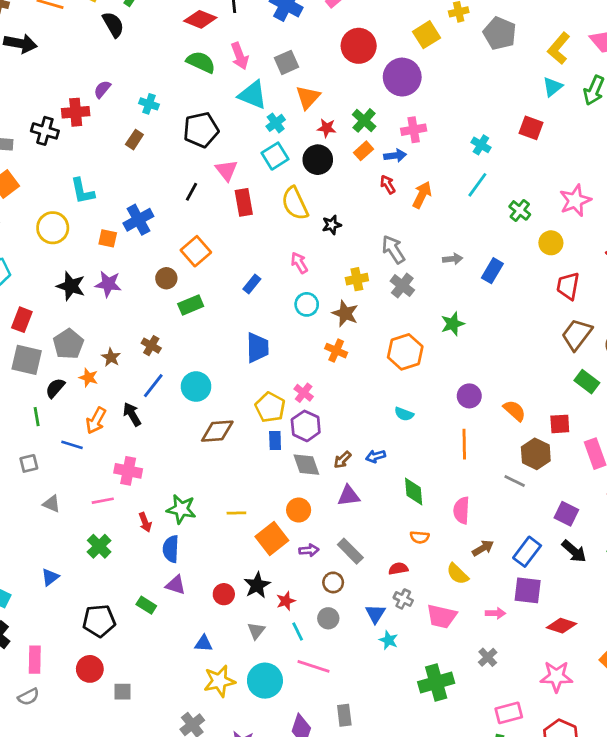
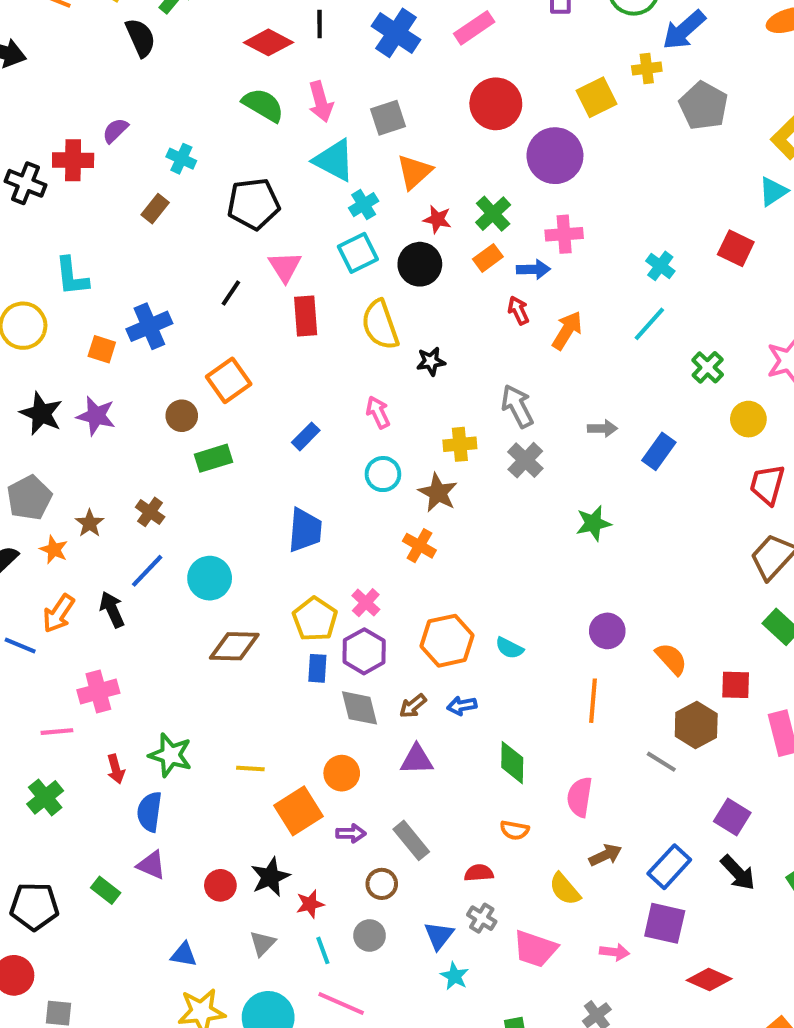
orange hexagon: (405, 352) -> (447, 641), moved
pink cross: (128, 471) -> (98, 692), turned -32

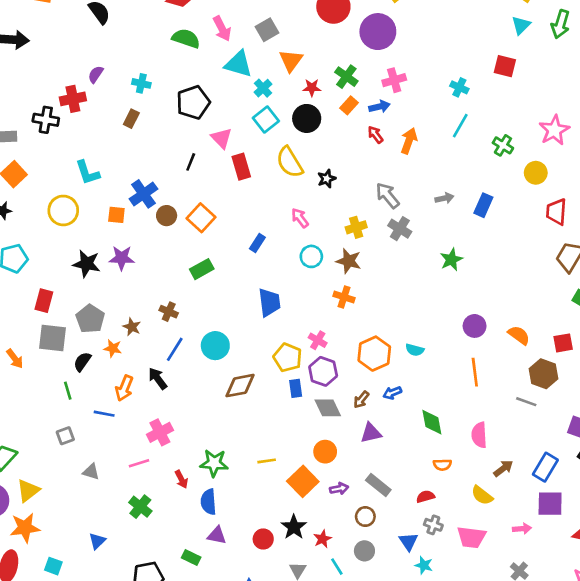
brown circle: (182, 416) -> (167, 216), moved

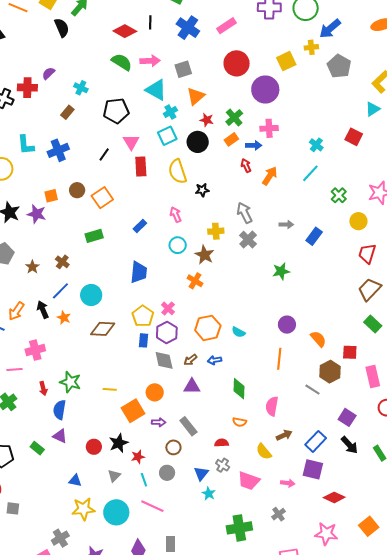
pink arrow: (222, 29) -> (150, 61), turned -78
blue cross: (143, 194) -> (58, 150), moved
orange square: (116, 215) -> (51, 196), moved, turned -32
orange star: (113, 348) -> (64, 318), moved

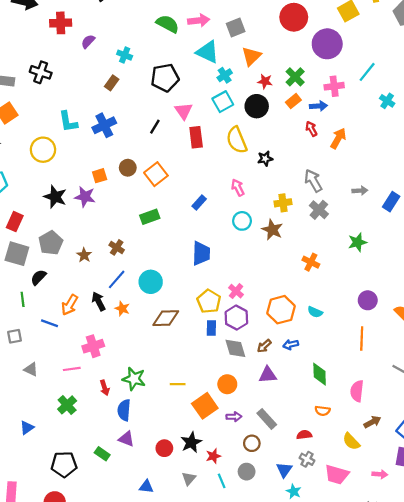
red cross: (27, 88) -> (61, 23), moved
cyan line: (310, 173) -> (367, 72), moved
orange cross: (195, 281) -> (311, 262), moved

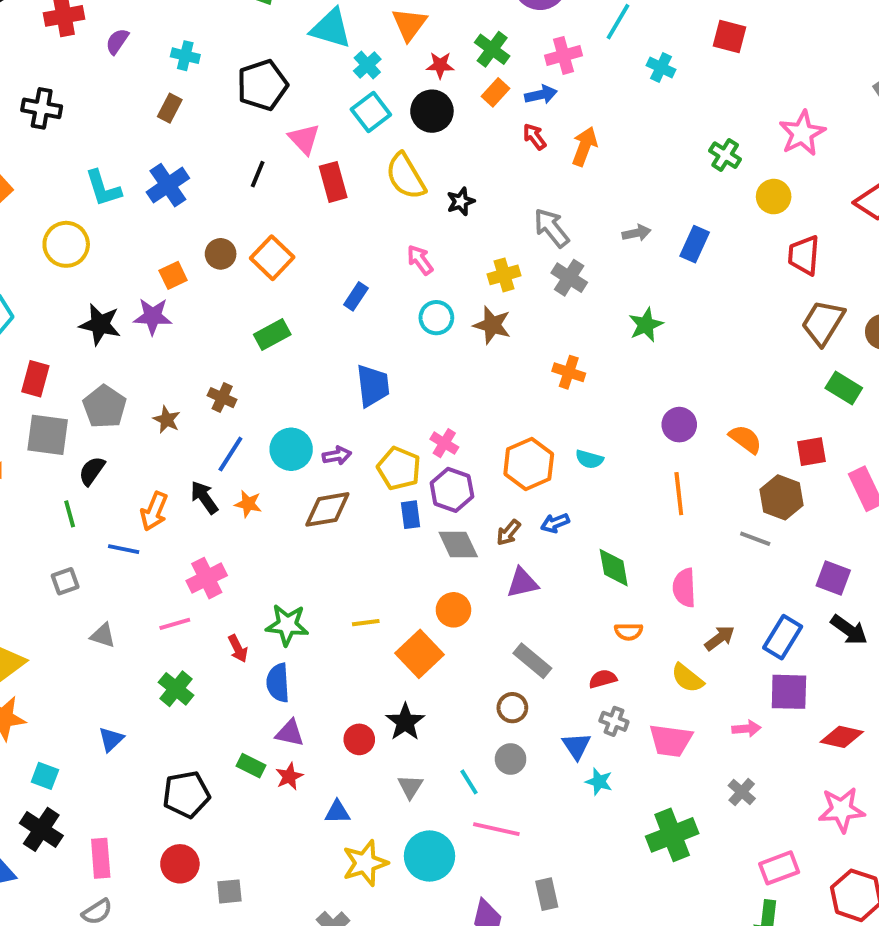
purple arrow: (234, 417) -> (337, 455), moved
red star: (213, 456) -> (289, 776), moved

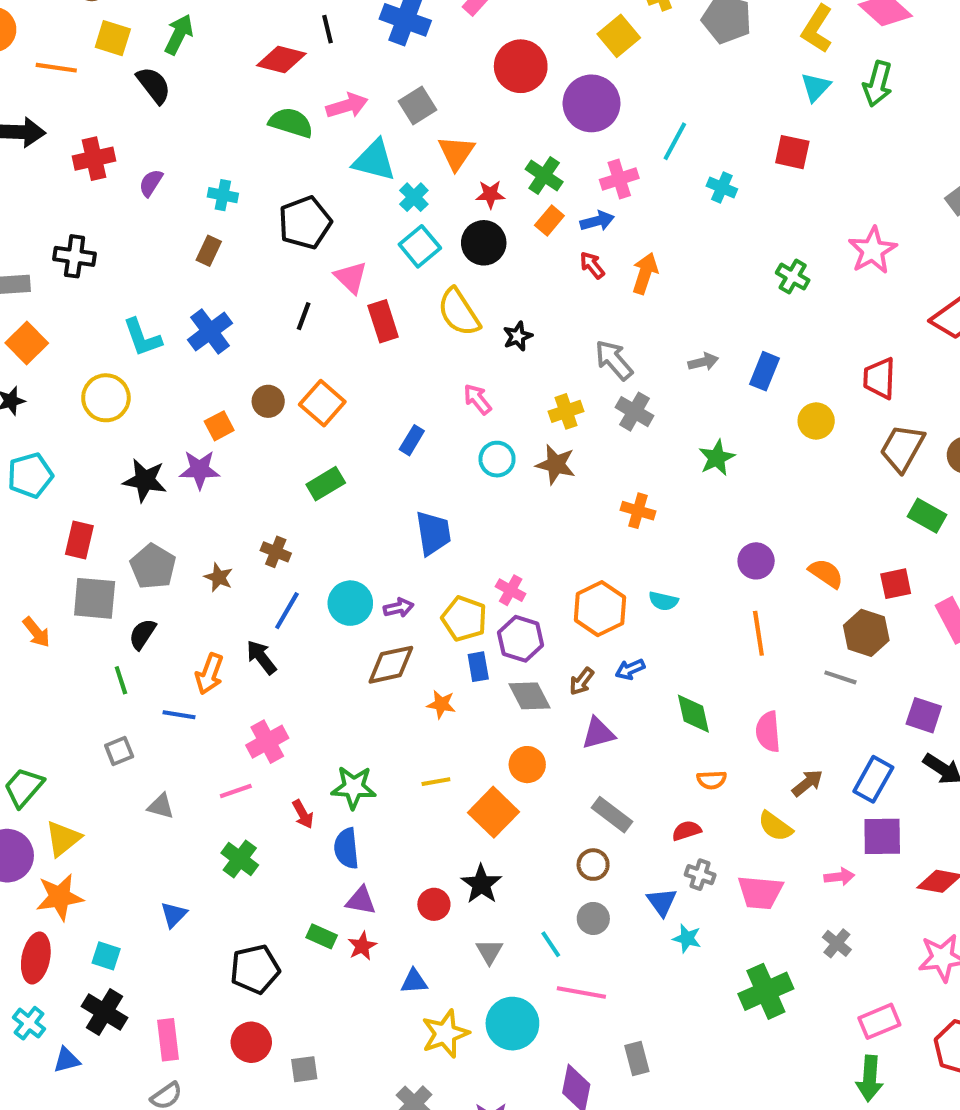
yellow circle: (774, 197) -> (816, 421), moved
orange star: (248, 504) -> (441, 704), moved

